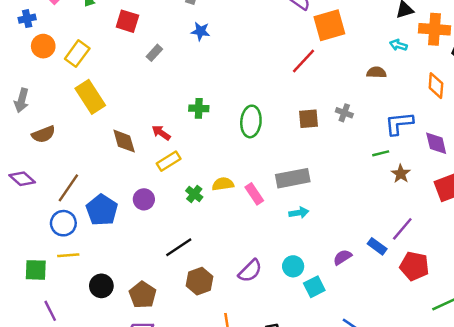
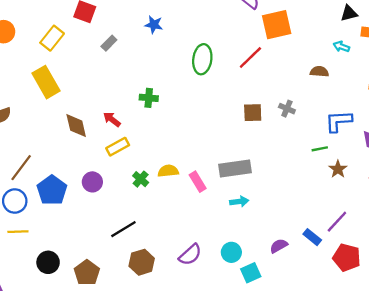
yellow rectangle: (77, 54) -> (52, 38), moved
green ellipse: (251, 121) -> (202, 59), moved

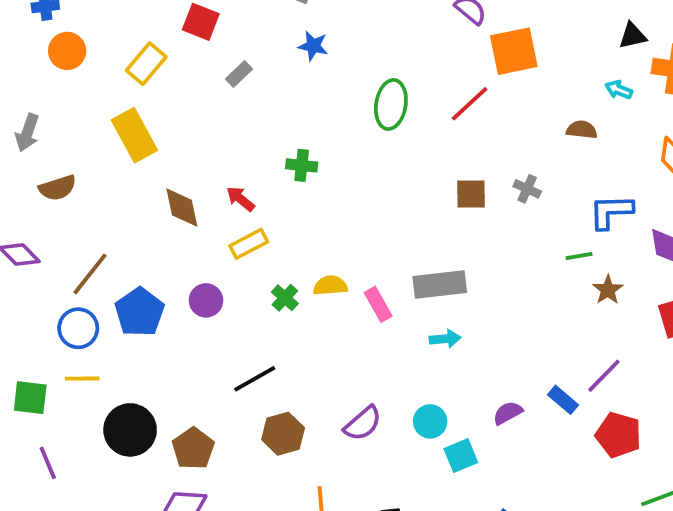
black circle: (48, 262) -> (130, 430), size x1.4

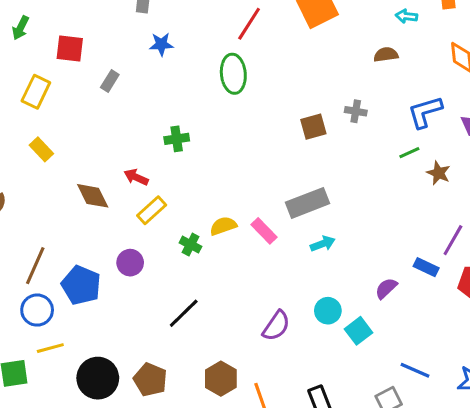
red line: (470, 104) -> (249, 24), moved
yellow rectangle: (134, 135) -> (41, 149), size x0.6
brown hexagon: (283, 434) -> (221, 379), moved

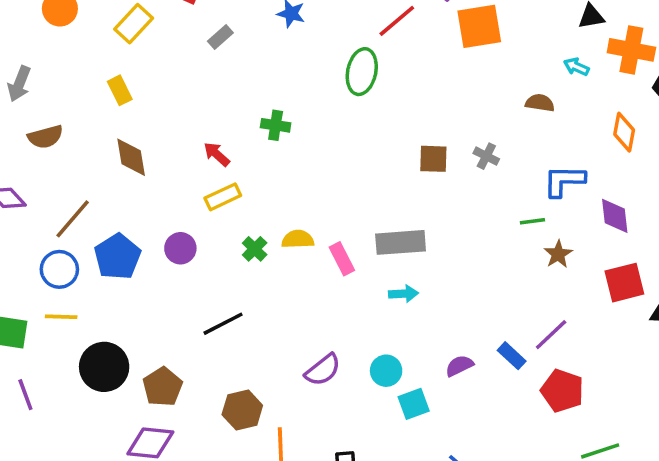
brown diamond: (93, 196) -> (131, 157), moved

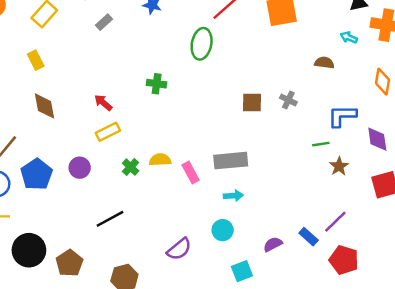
green cross: (276, 125) -> (157, 84), moved
cyan circle: (386, 371) -> (223, 230), moved

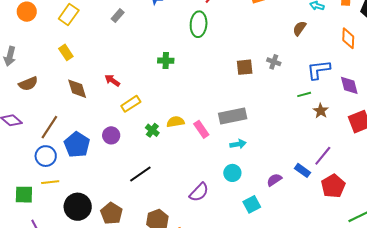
brown semicircle: (324, 63) -> (299, 28), turned -56
red arrow: (103, 103) -> (112, 80), moved
red pentagon: (344, 260) -> (333, 186), turned 30

